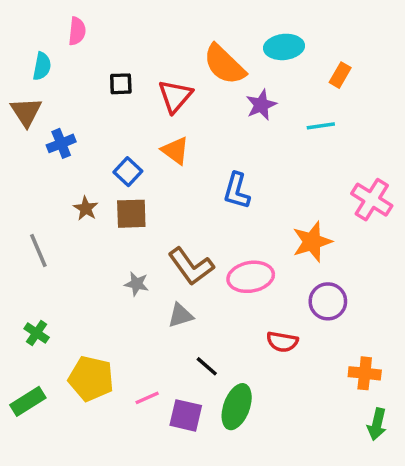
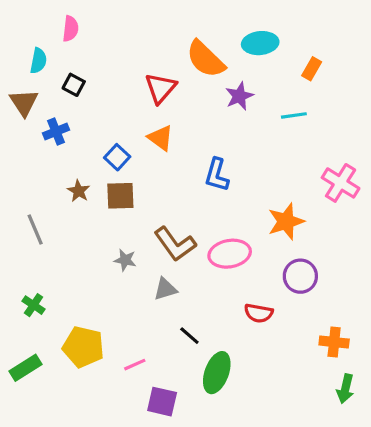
black square: (121, 84) -> (74, 85), moved, turned 30
purple square: (186, 415) -> (162, 402), moved

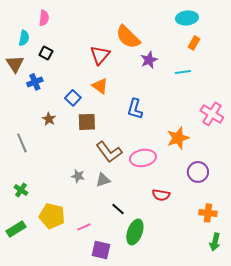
cyan ellipse: (260, 43) -> (187, 18), moved
brown square: (120, 196) -> (87, 122), moved
gray star: (125, 260) -> (78, 176), moved
purple circle: (300, 276) -> (198, 172), moved

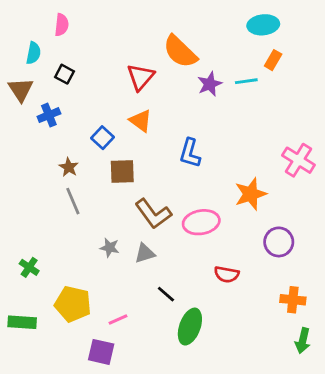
cyan line: (183, 72) -> (246, 81), moved
gray line: (22, 143) -> (73, 201), moved
green rectangle: (16, 229) -> (22, 322), turned 36
purple square: (101, 250) -> (101, 352), moved

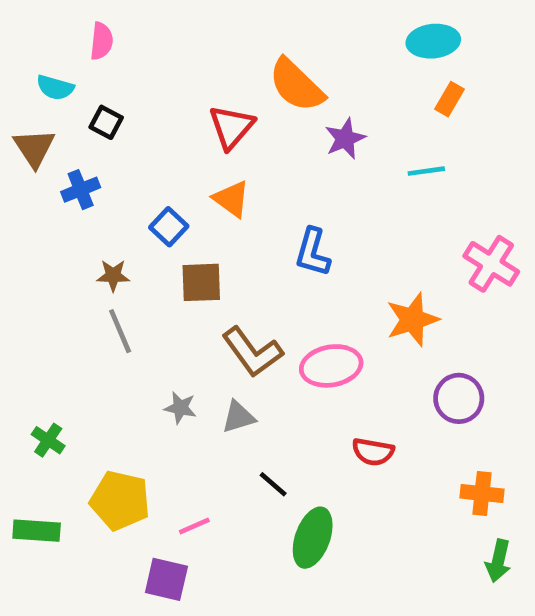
cyan semicircle: (33, 53) -> (55, 88), turned 95
cyan line: (246, 81) -> (426, 171), moved
brown star: (69, 167) -> (113, 275), turned -30

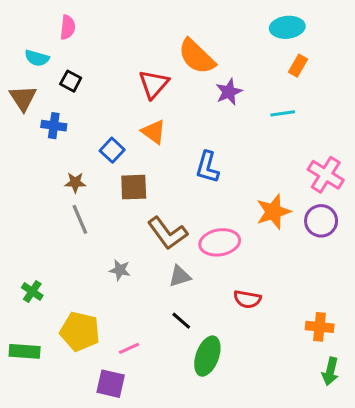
blue cross: (81, 190) -> (54, 126), turned 30
purple circle: (459, 398) -> (321, 221), moved
gray triangle: (238, 417) -> (180, 276), moved

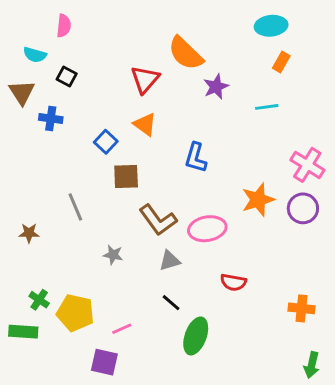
brown star: (75, 182) -> (29, 233), moved
green cross: (32, 292) -> (39, 300), moved
green arrow: (330, 371) -> (312, 365), moved

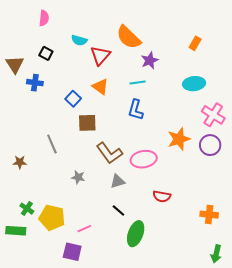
cyan ellipse: (271, 26) -> (194, 84), moved
cyan semicircle: (35, 55) -> (79, 40), moved
cyan line: (267, 107) -> (138, 83), moved

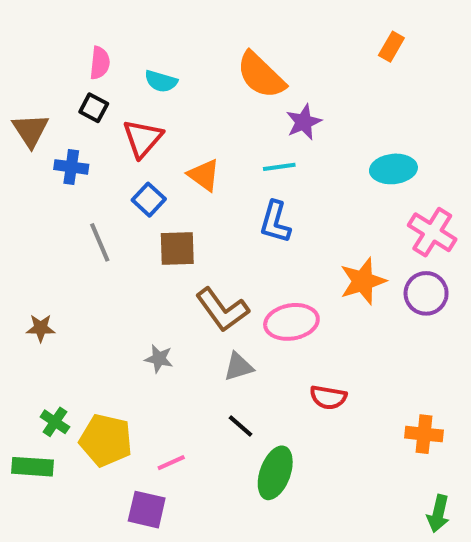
pink semicircle: (44, 18) -> (100, 63), moved
orange rectangle: (195, 43) -> (391, 47), moved
red triangle: (100, 55) -> (143, 138), moved
gray line: (52, 144) -> (100, 242), moved

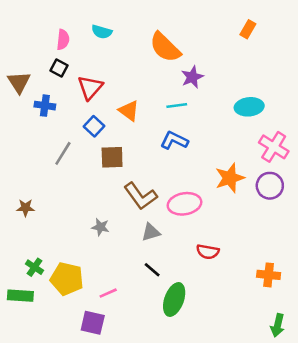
cyan semicircle: (161, 81) -> (102, 32), moved
blue L-shape: (275, 222) -> (174, 140), turned 100
gray line: (100, 242) -> (63, 153), turned 55

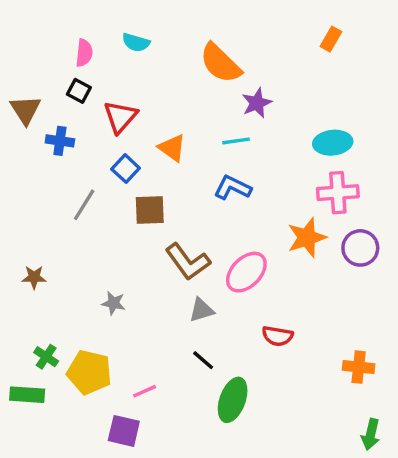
pink cross: (274, 147) -> (338, 193), moved, turned -36
pink ellipse: (184, 204) -> (246, 272), turned -36
gray star: (100, 227) -> (113, 303), moved

